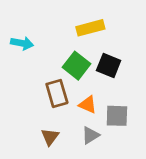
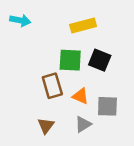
cyan arrow: (22, 43) -> (20, 20), moved
green square: (76, 66) -> (70, 60), turned -35

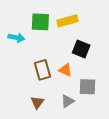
cyan arrow: (20, 20) -> (16, 38), moved
green square: (70, 60) -> (40, 22), moved
orange triangle: (80, 96) -> (65, 70), moved

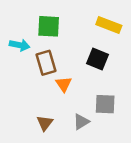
yellow rectangle: (68, 21) -> (109, 25), moved, turned 36
brown rectangle: (42, 70) -> (46, 63), moved
orange triangle: (65, 70) -> (64, 84), moved, turned 32

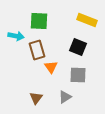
gray square: (105, 104) -> (78, 75), moved

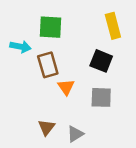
yellow rectangle: (87, 20) -> (113, 26), turned 54
gray triangle: (65, 97) -> (75, 134), moved

